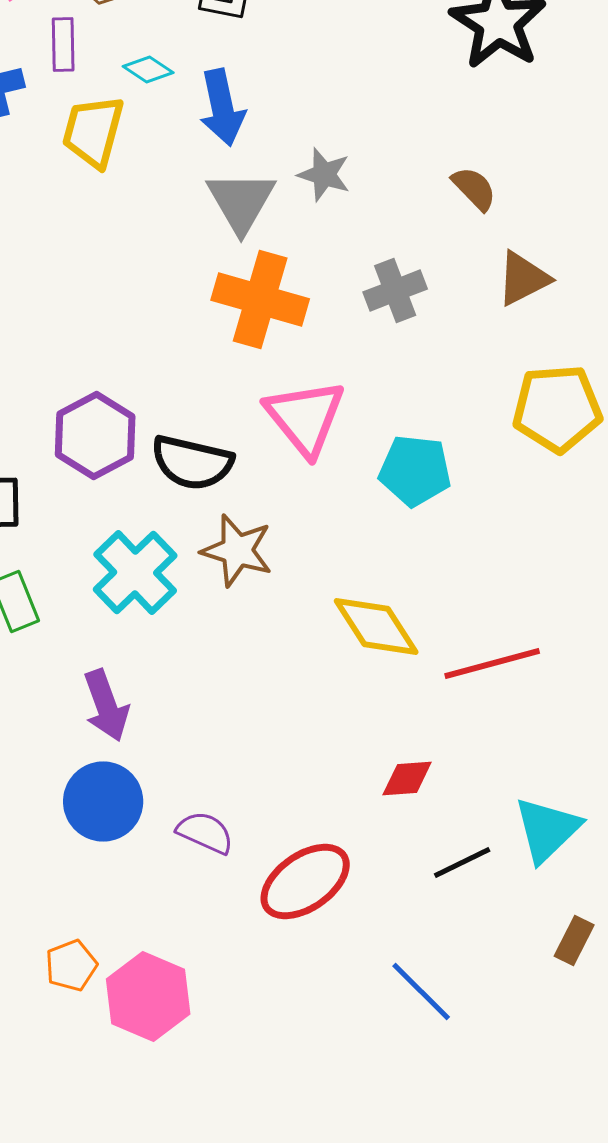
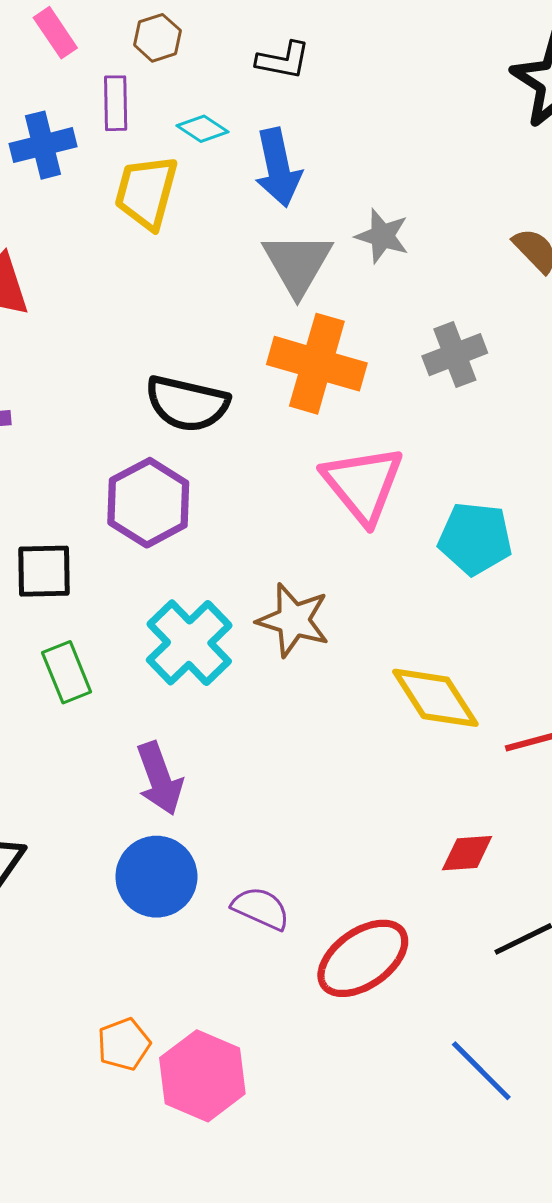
black semicircle: (192, 462) -> (187, 404), moved

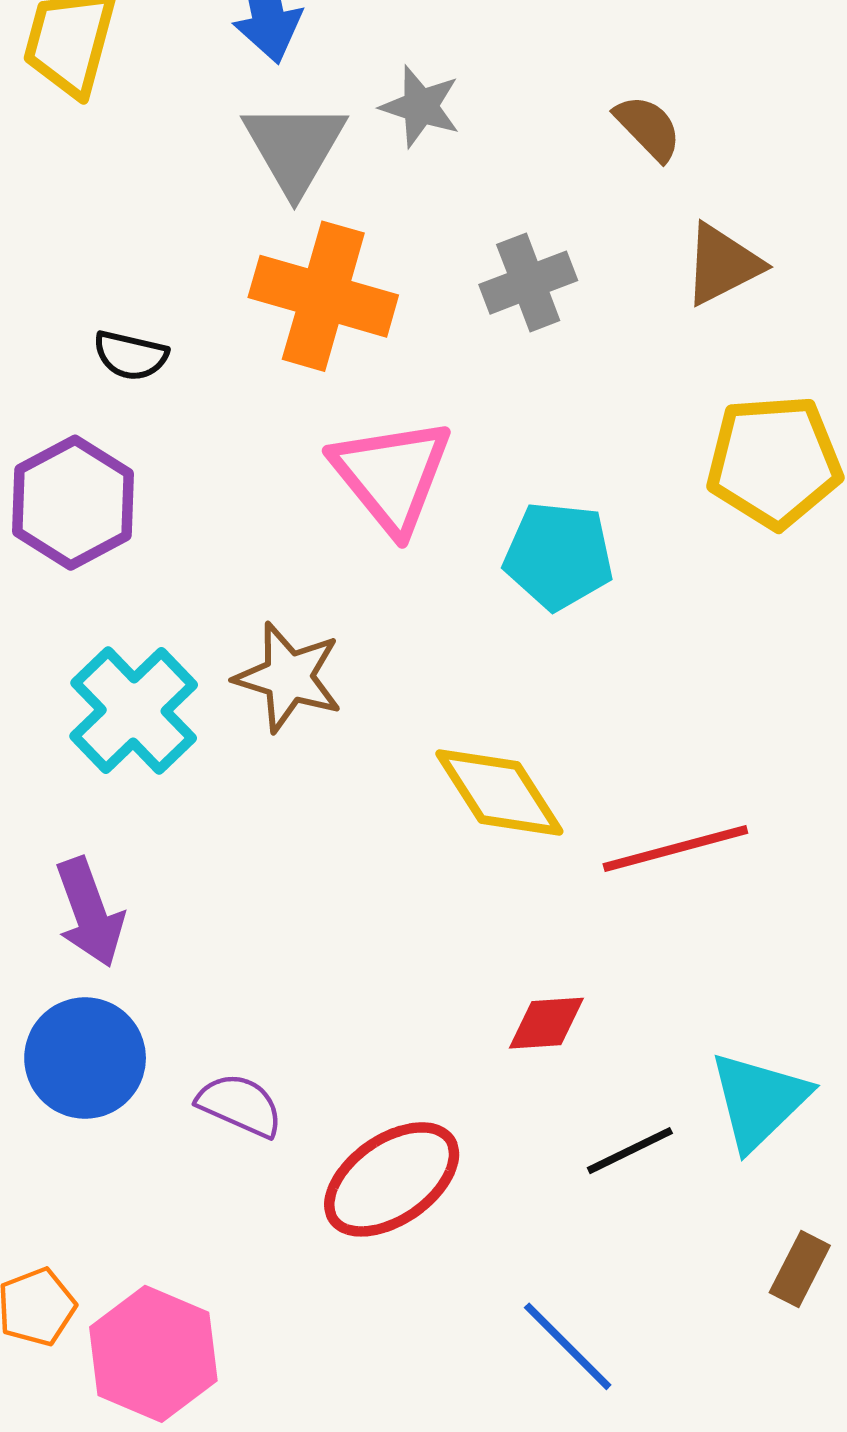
black semicircle: (187, 404) -> (131, 355), size x0.6

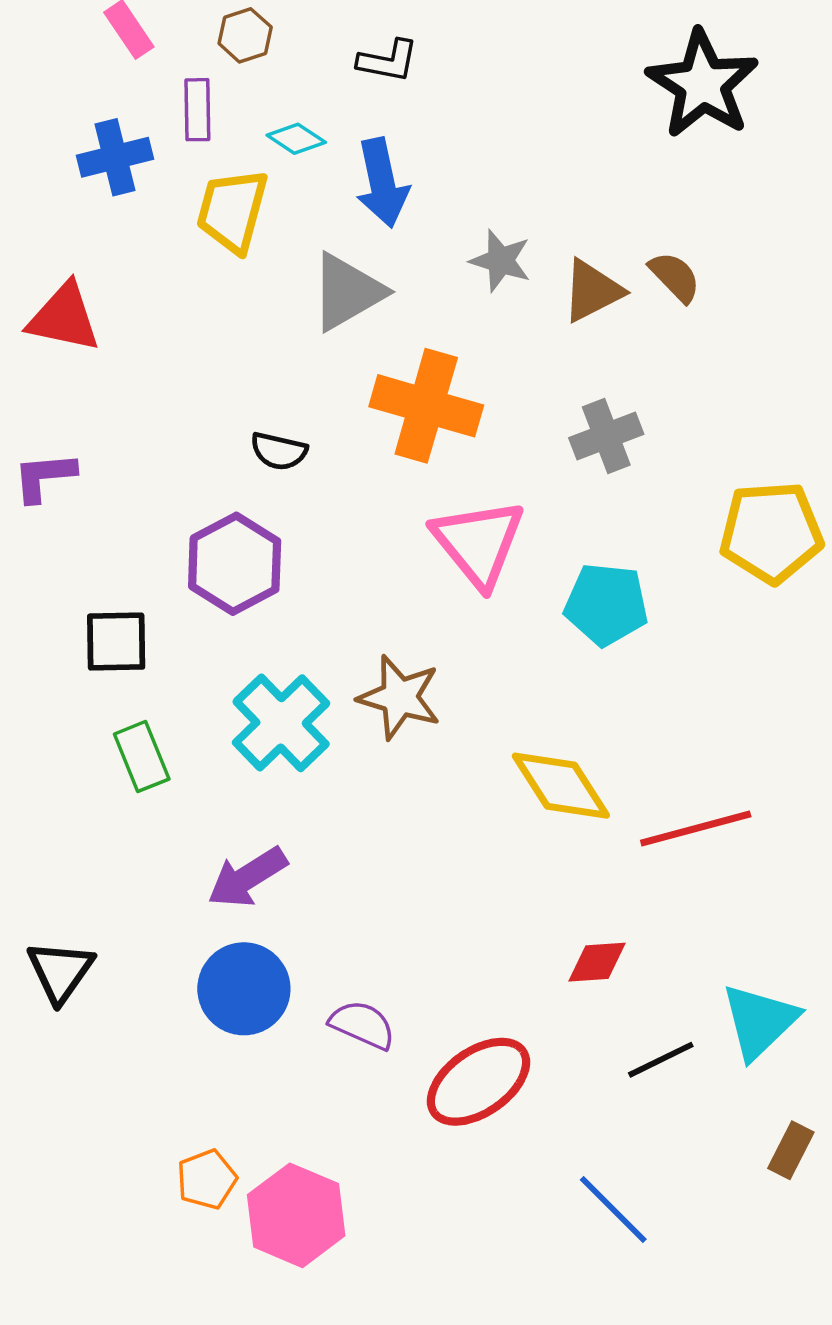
gray triangle: (294, 147) -> (347, 292), moved, turned 30
brown triangle: (722, 264) -> (592, 291), moved
gray cross: (528, 283) -> (606, 436), moved
purple arrow: (90, 912) -> (247, 877), turned 78

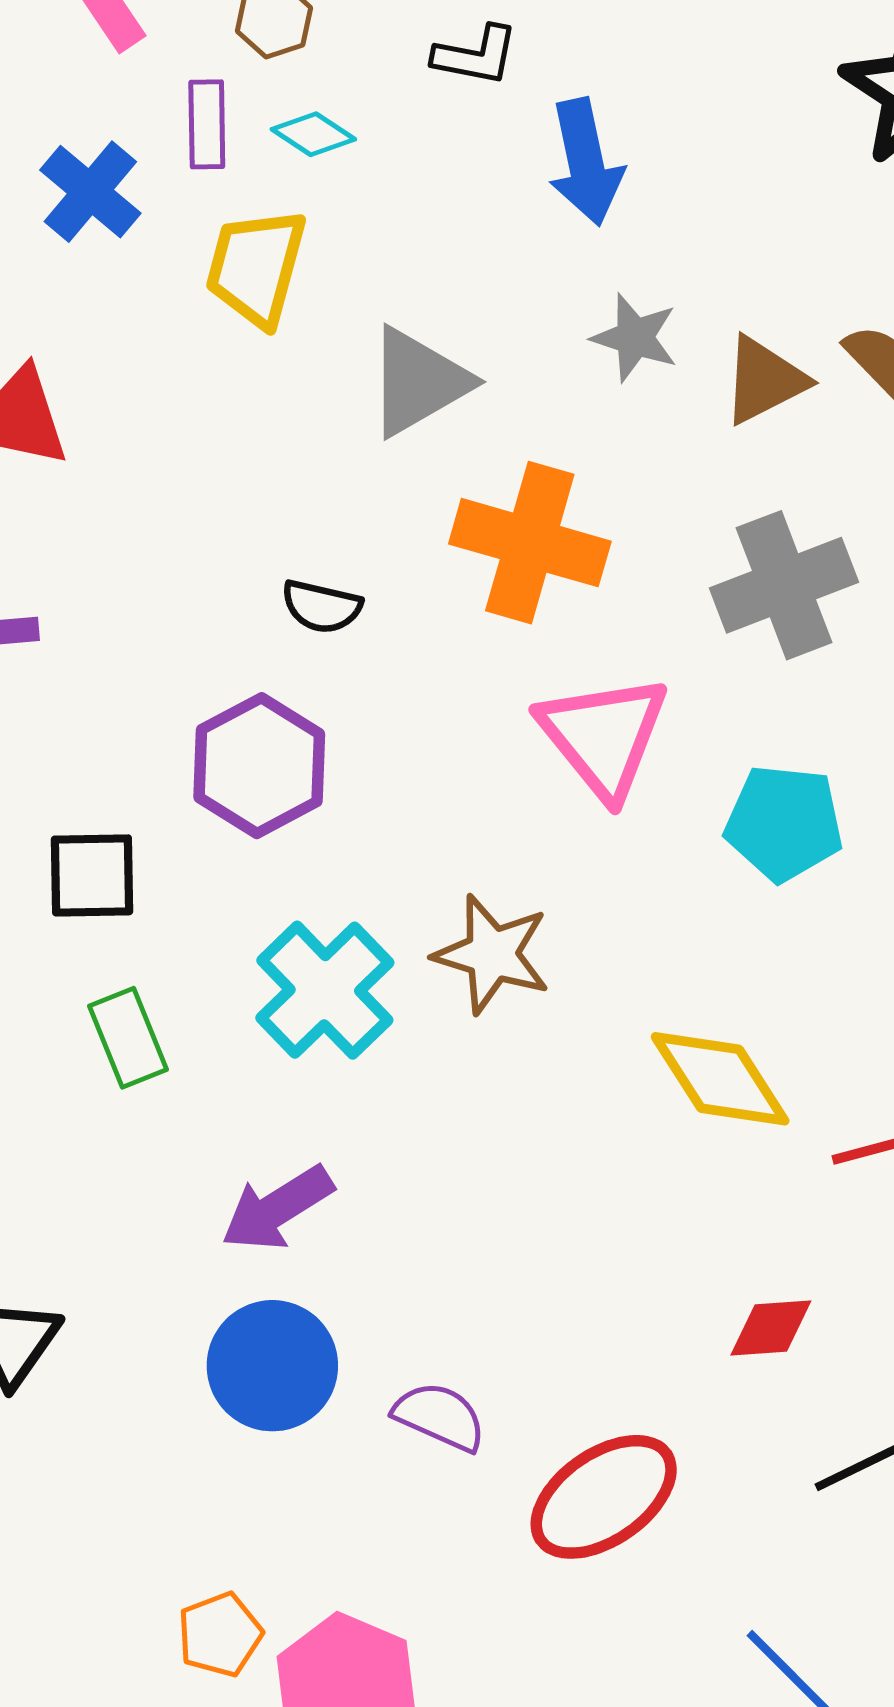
cyan diamond: (296, 139) -> (313, 134), moved
blue cross: (115, 157) -> (90, 192), turned -36
blue arrow: (382, 183) -> (586, 162), moved
gray cross: (606, 436) -> (784, 585), size x1.4

